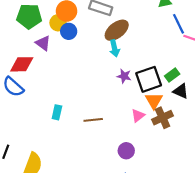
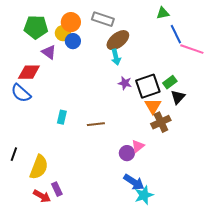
black triangle: (181, 91) -> (178, 97), turned 49
pink triangle: (138, 116) -> (138, 146), moved

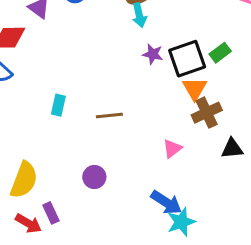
black triangle: (178, 97) -> (232, 149), moved, turned 42
purple circle: (127, 153) -> (94, 177), moved

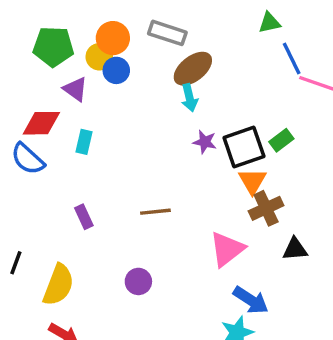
cyan rectangle: (58, 105) -> (84, 142), moved
pink triangle: (172, 149) -> (227, 249), size x1.6
blue arrow: (166, 202) -> (251, 300), moved
purple rectangle: (51, 213) -> (84, 217), moved

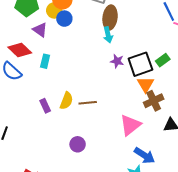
brown ellipse: (193, 69) -> (110, 18), turned -45
red diamond: (41, 123) -> (20, 50), turned 45
yellow semicircle: (58, 285) -> (66, 101), moved, size x0.7

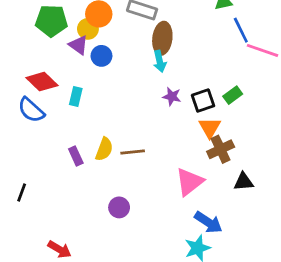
blue circle: (64, 19) -> (101, 56), moved
purple triangle: (40, 30) -> (78, 45), moved
black square: (140, 64) -> (203, 101), size x0.7

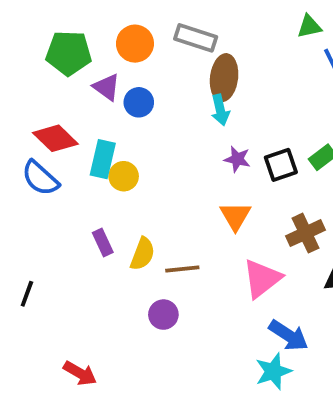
yellow circle: (88, 29) -> (124, 176), moved
cyan rectangle: (76, 96) -> (103, 159), size x1.4
orange triangle: (210, 128) -> (235, 216), moved
yellow semicircle: (104, 149) -> (143, 254), moved
brown line: (133, 152) -> (182, 269), moved

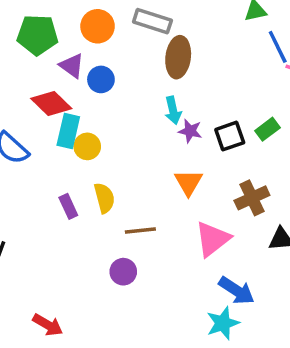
cyan arrow: (220, 110) -> (173, 110), moved
red diamond: (55, 138) -> (51, 103), moved
yellow semicircle: (143, 254) -> (104, 198), moved, turned -36

